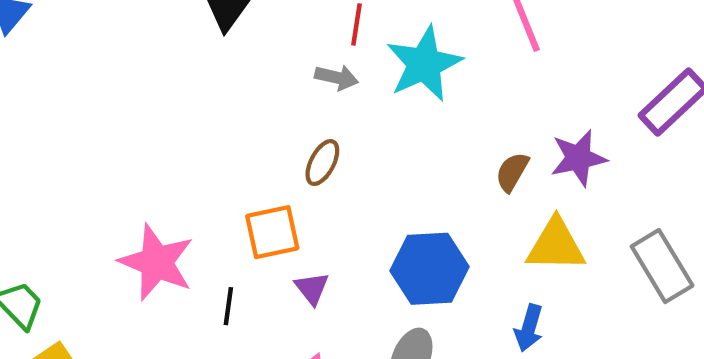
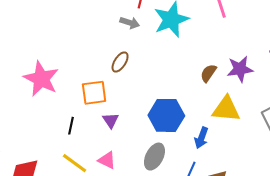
pink star: (157, 262) -> (41, 79), moved
blue arrow: (529, 328) -> (201, 138), moved

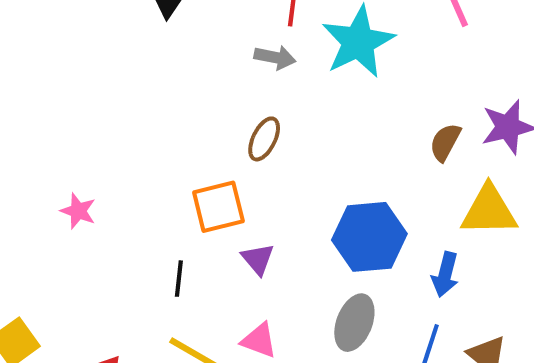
pink star: (41, 79) -> (78, 211), moved, size x0.5

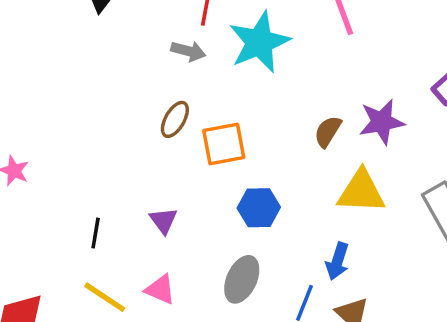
orange square: (218, 207) -> (224, 144), moved
blue hexagon: (369, 237) -> (259, 208), size x0.7
blue arrow: (445, 274) -> (337, 261), moved

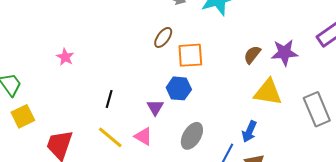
blue hexagon: (259, 208) -> (179, 88), moved
purple triangle: (163, 221) -> (155, 107), moved

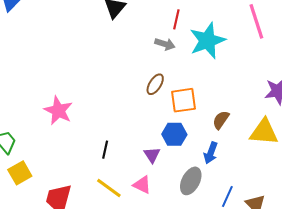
brown semicircle: (252, 55) -> (221, 120), moved
pink star: (65, 57) -> (58, 111), size x1.6
blue arrow: (249, 132) -> (211, 153), moved

